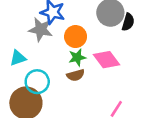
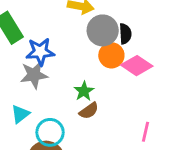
orange circle: (76, 37) -> (111, 55), moved
pink diamond: (106, 60) -> (137, 66), moved

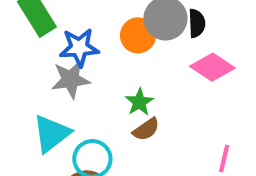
orange circle: (111, 55) -> (138, 35), moved
cyan triangle: (20, 114) -> (51, 134), size x1.5

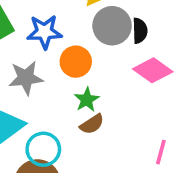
orange circle: (138, 35) -> (76, 62), moved
blue star: (79, 48) -> (44, 32), moved

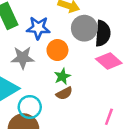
black semicircle: (140, 31) -> (103, 33), size x1.5

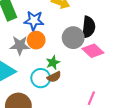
gray circle: (84, 28) -> (73, 38), moved
orange circle: (57, 50) -> (36, 40), moved
cyan circle: (30, 107) -> (41, 78), moved

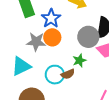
blue star: (34, 21) -> (51, 18), turned 30
green star: (53, 63) -> (79, 60), moved

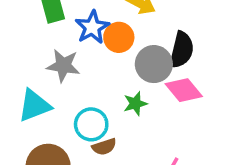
orange circle: (52, 37) -> (119, 37), moved
brown semicircle: (68, 74) -> (104, 147), moved

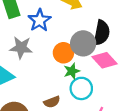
orange circle: (119, 37) -> (63, 53), moved
cyan circle: (91, 124) -> (81, 88), moved

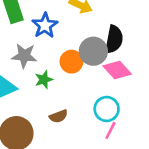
green star: (72, 71) -> (44, 80), moved
cyan circle: (81, 88) -> (107, 109), moved

